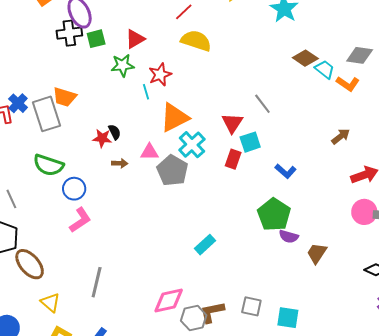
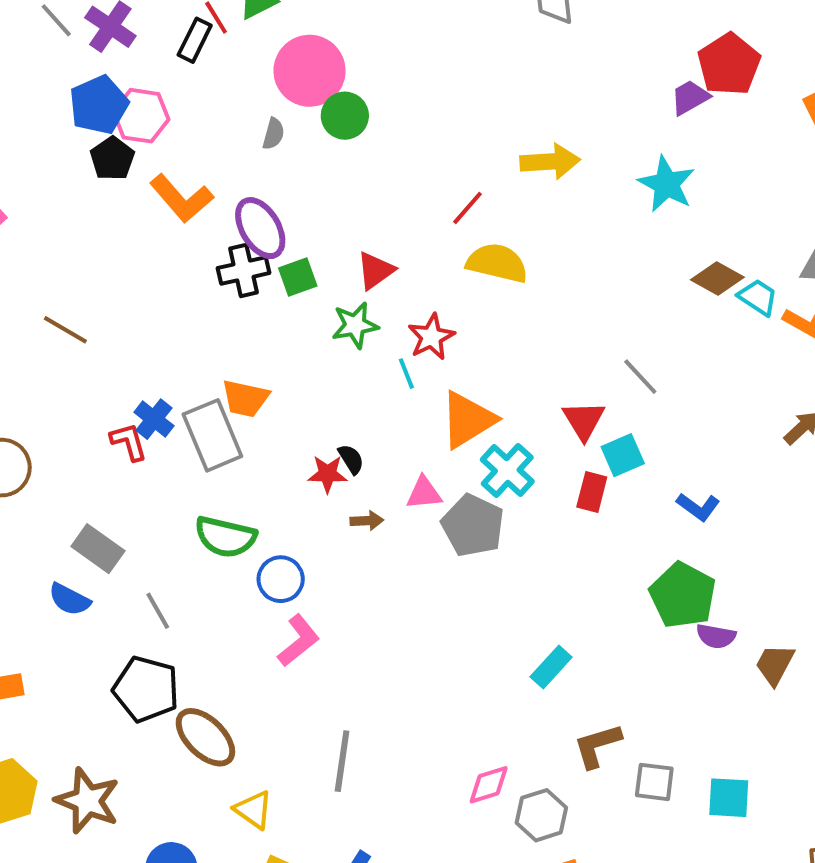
pink diamond: (169, 300) -> (489, 785), size x0.7
brown L-shape: (212, 312) -> (597, 746), moved

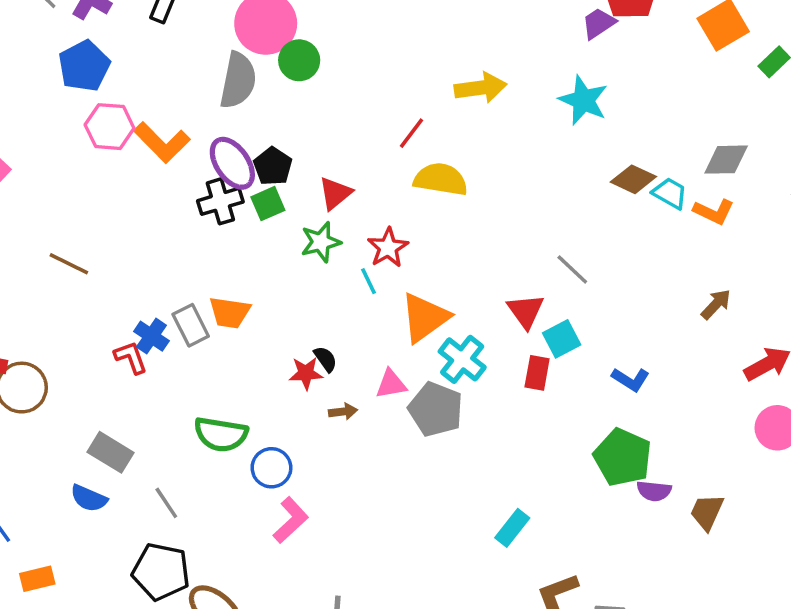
pink hexagon: (141, 116) -> (110, 127), moved
gray semicircle: (273, 134) -> (238, 80), size x2.0
black pentagon: (112, 159) -> (273, 166), moved
gray rectangle: (212, 435) -> (191, 325), moved, size x0.7

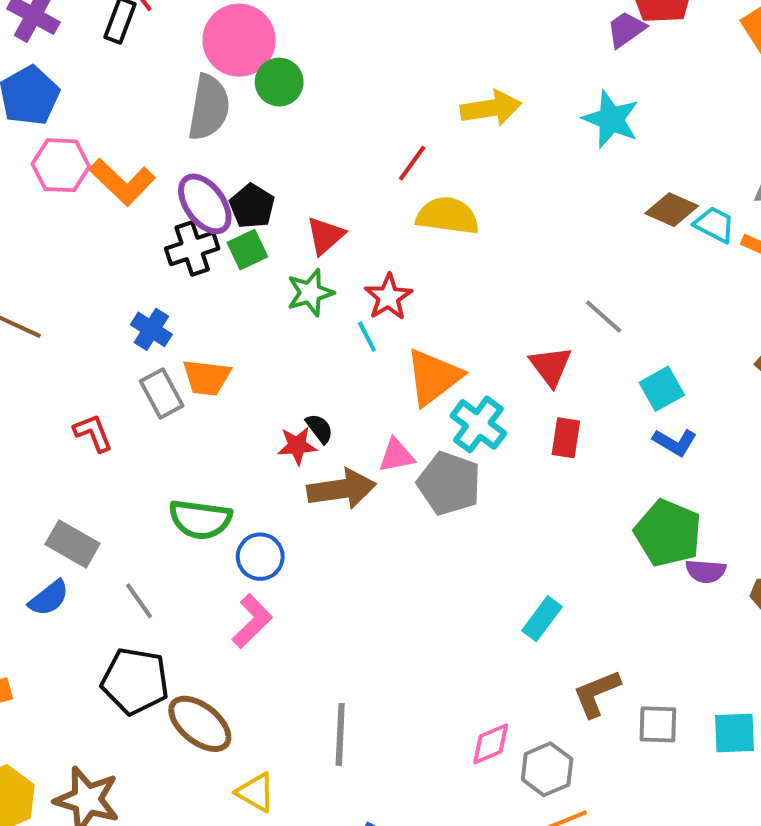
blue cross: (151, 336) -> (151, 329), moved
cyan square: (562, 339) -> (662, 389), moved
brown arrow: (343, 412) -> (341, 489), size x2.0
blue semicircle: (89, 498) -> (49, 598), turned -60
pink L-shape: (291, 520) -> (252, 621), moved

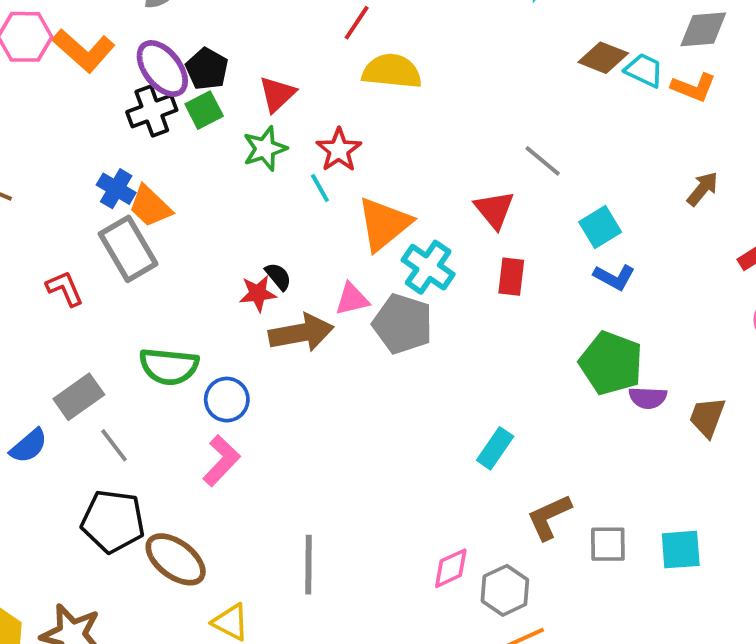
orange trapezoid: (207, 378) -> (150, 206), moved, turned 39
gray rectangle: (162, 393) -> (128, 249), size x1.4
gray rectangle: (73, 544) -> (79, 397), moved, turned -63

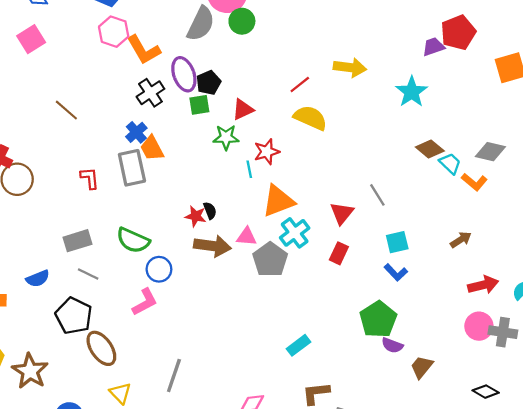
black cross: (152, 111) -> (150, 93), moved, turned -32
gray line: (114, 445) -> (88, 274), turned -45
blue semicircle: (29, 446) -> (38, 279), moved

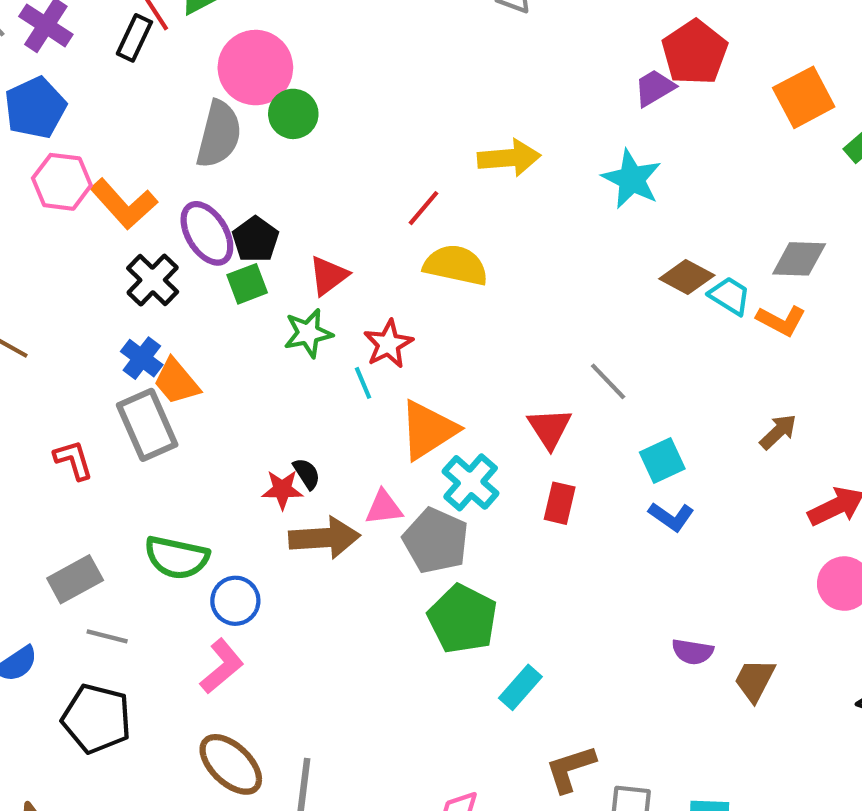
green pentagon: (378, 319) -> (463, 619), moved
brown ellipse: (101, 348) -> (231, 764), moved

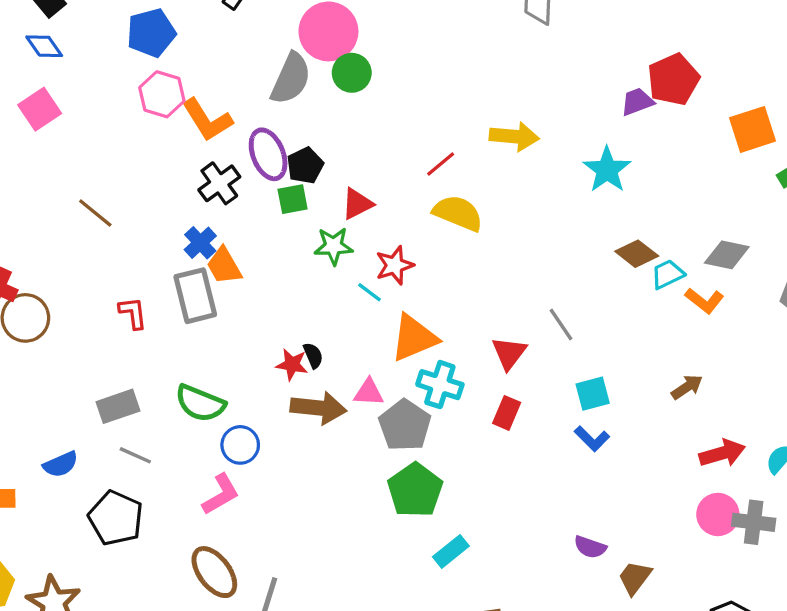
cyan trapezoid: (730, 296) -> (668, 274), turned -68
cyan line: (363, 383) -> (370, 292), turned -40
cyan cross: (471, 482) -> (440, 385), turned -33

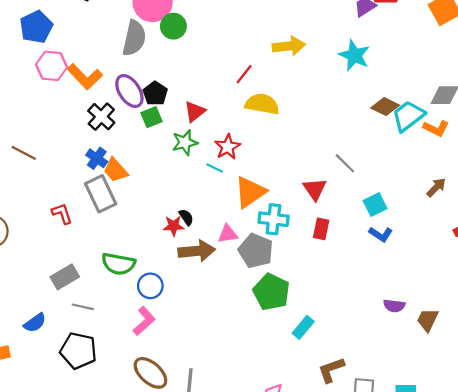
cyan trapezoid: (668, 274) -> (408, 116), size x1.5

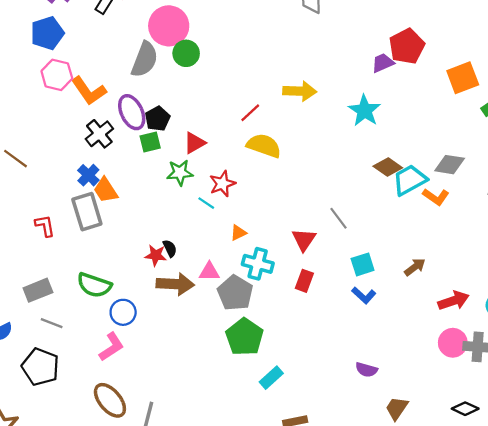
brown arrow: (436, 187) -> (415, 267), moved
orange triangle: (250, 192) -> (238, 233), size x0.5
brown trapezoid: (428, 320) -> (397, 408), moved

